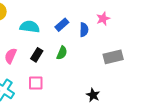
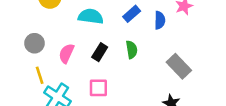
green semicircle: (62, 53) -> (132, 50), turned -32
gray rectangle: (113, 57) -> (179, 66), moved, turned 60

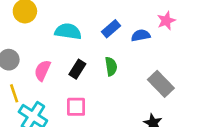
blue semicircle: (160, 20) -> (141, 35), turned -102

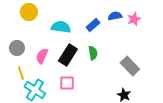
blue semicircle: (141, 35) -> (115, 16), moved
black rectangle: (77, 69) -> (68, 55), size x1.5

